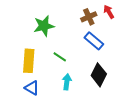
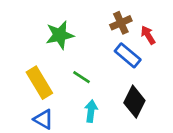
red arrow: (109, 12) -> (148, 35), moved
yellow rectangle: (29, 61) -> (39, 83), turned -35

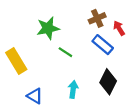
green line: (81, 77) -> (65, 52), moved
yellow rectangle: (39, 83) -> (16, 61), moved

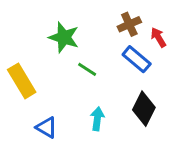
green star: (48, 28) -> (64, 37), turned 30

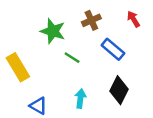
brown cross: (129, 24) -> (91, 20), moved
red arrow: (158, 37) -> (133, 19), moved

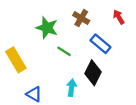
brown cross: (91, 20) -> (81, 18), turned -35
black diamond: (119, 90) -> (93, 73), moved

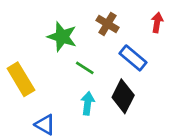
red arrow: (119, 17) -> (157, 22), turned 40
cyan arrow: (72, 88) -> (88, 103), moved

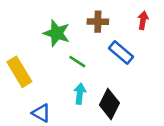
brown cross: (107, 24) -> (98, 22), turned -30
black diamond: (123, 96) -> (109, 104), moved

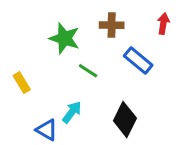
yellow rectangle: (19, 72) -> (22, 83), size x0.6
cyan arrow: (80, 94) -> (72, 112), moved, turned 30

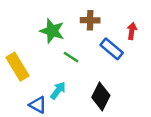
red arrow: (163, 24) -> (132, 31), moved
yellow rectangle: (22, 83) -> (18, 67), size x1.6

